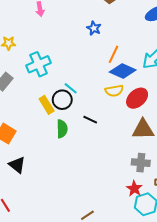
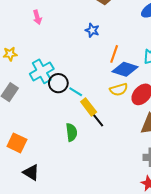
black circle: (62, 100) -> (58, 83), moved
yellow rectangle: (47, 105) -> (89, 107), moved
black line: (90, 120) -> (98, 120), turned 32

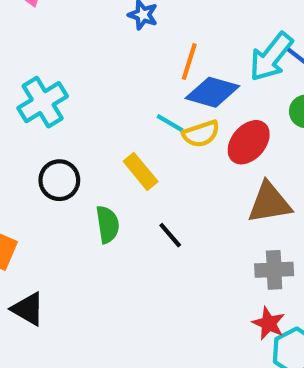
black circle: (58, 83) -> (59, 180), moved
cyan line: (76, 92) -> (170, 123), moved
black line: (98, 120) -> (170, 235), moved

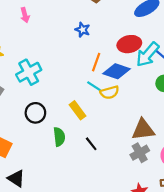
orange line: (189, 61) -> (96, 62), moved
red ellipse: (249, 142) -> (129, 44), moved, turned 35
gray cross: (274, 270) -> (140, 153), moved, turned -30

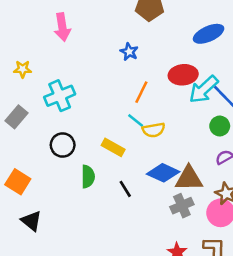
pink arrow: (25, 15) -> (62, 27), size x1.5
blue diamond: (116, 71) -> (163, 173), moved
yellow rectangle: (78, 110) -> (113, 147), turned -30

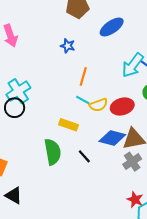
blue ellipse: (209, 34) -> (112, 27), moved
red ellipse: (183, 75) -> (122, 106), moved
black circle: (63, 145) -> (15, 108), moved
green semicircle: (88, 177) -> (53, 152), size x1.4

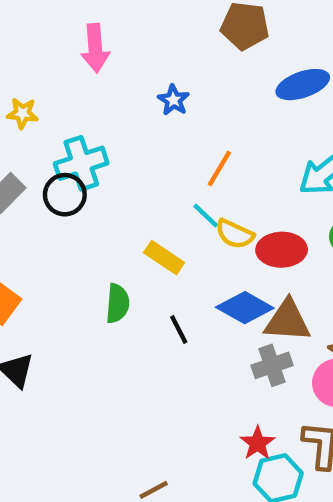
blue star: (68, 46) -> (173, 100), moved
yellow semicircle: (98, 105) -> (235, 234), turned 30
green semicircle: (53, 152) -> (118, 303), size x0.7

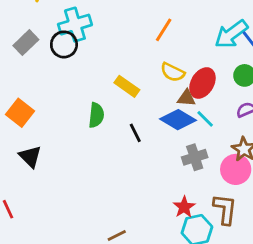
cyan line: (206, 216) -> (205, 119), moved
red ellipse: (282, 250) -> (202, 83), turned -60
brown triangle: (288, 321) -> (186, 98), moved, size x0.6

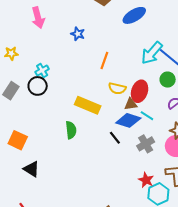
cyan cross: (75, 25) -> (42, 70), size x0.6
yellow rectangle: (127, 86) -> (88, 105), size x1.4
black line: (135, 133) -> (115, 138), moved

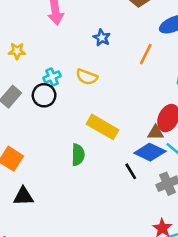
orange line: (104, 60) -> (146, 54), moved
yellow semicircle: (117, 88) -> (87, 77), moved
black triangle: (31, 169) -> (23, 196), turned -42

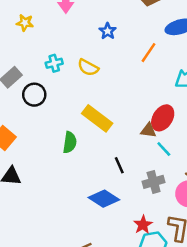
yellow star: (17, 51) -> (25, 23), moved
black circle: (44, 95) -> (34, 95), moved
blue diamond: (150, 152) -> (104, 199), moved

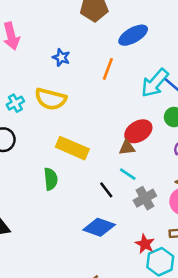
yellow semicircle: (88, 68) -> (51, 99), size x1.4
red ellipse: (163, 118) -> (138, 131), turned 40
cyan line: (164, 149) -> (128, 174), moved

